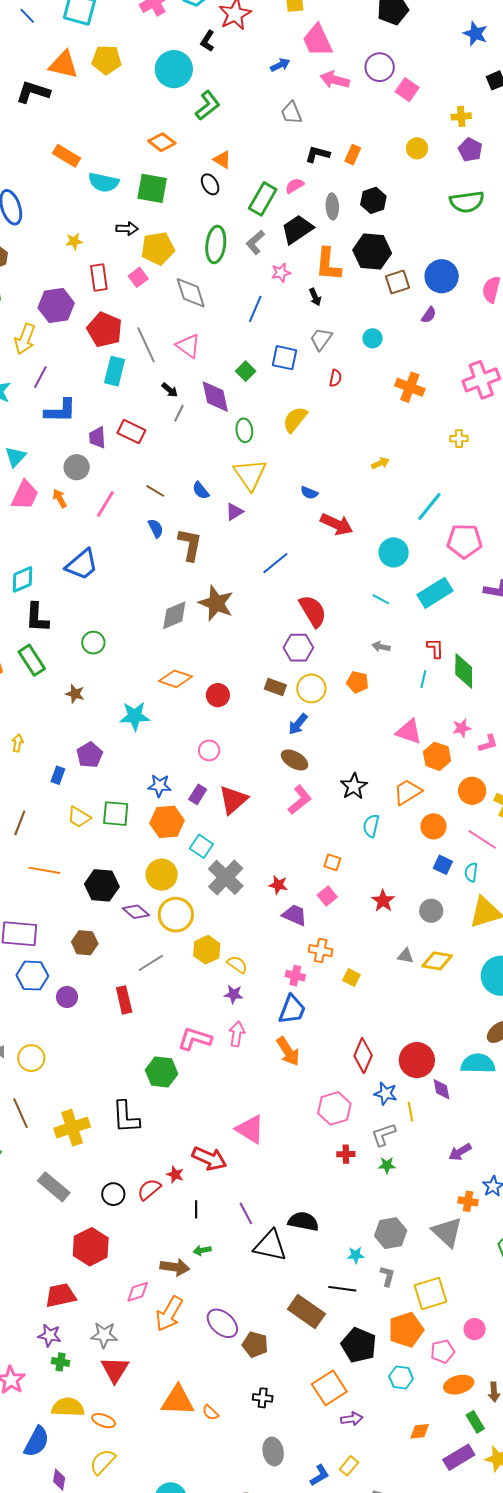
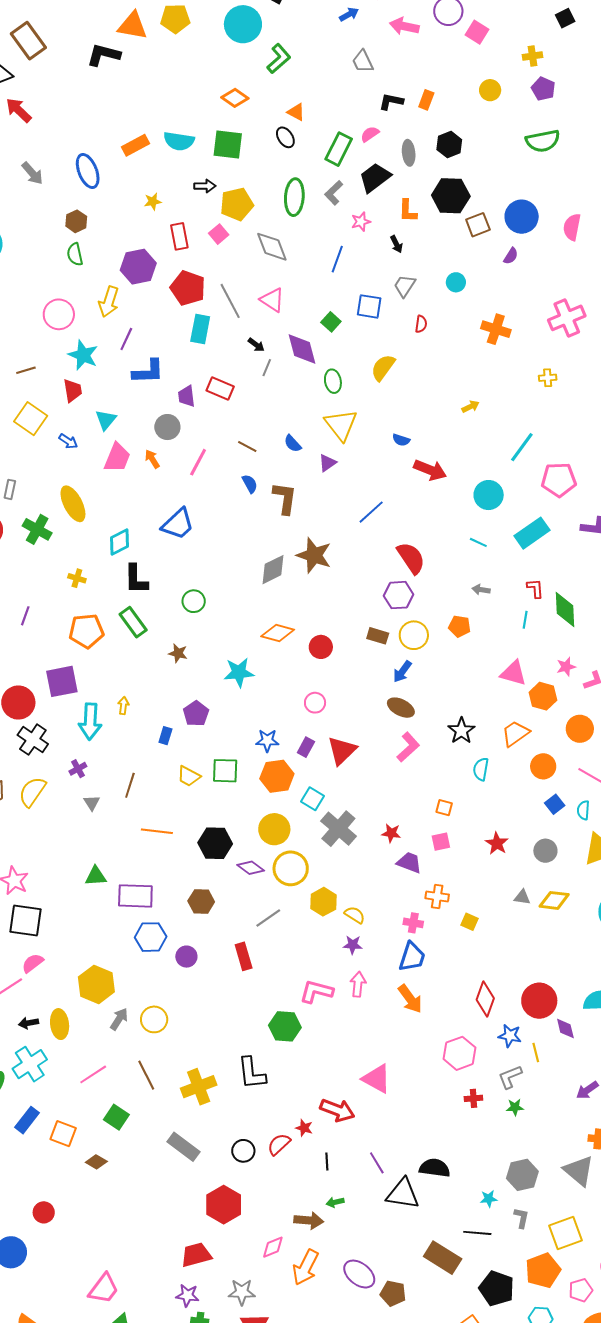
orange rectangle: (66, 156) -> (136, 145), moved, turned -56
orange L-shape: (328, 264) -> (408, 211), size x0.7
blue square: (443, 865) -> (555, 804), turned 30
pink square: (327, 896) -> (441, 842), turned 30

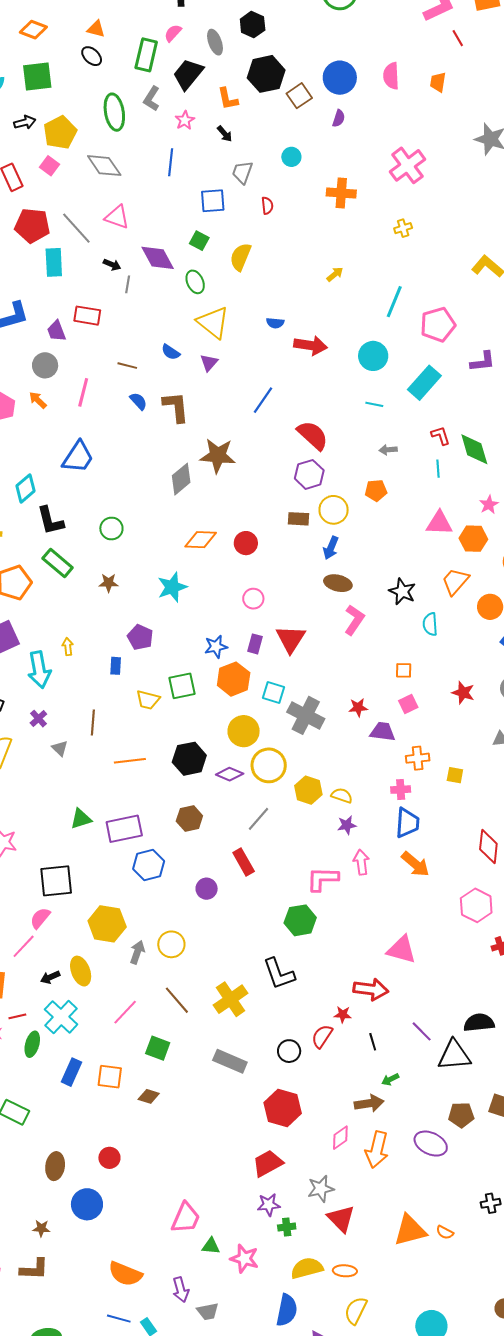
green square: (331, 322) -> (199, 241), moved
black square: (26, 920) -> (56, 881), moved
purple circle: (186, 957) -> (207, 889), moved
brown pentagon: (393, 1293) -> (461, 1115), moved

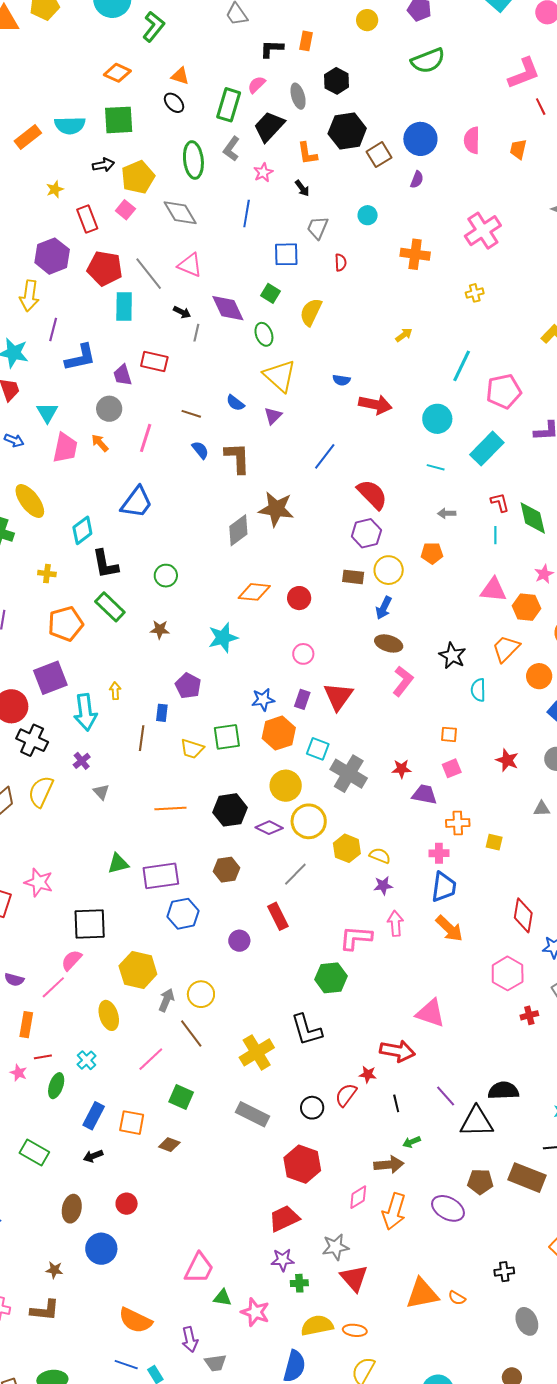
brown line: (93, 722) -> (142, 738), moved
black arrow: (50, 977) -> (93, 1156), moved
brown line: (177, 1000) -> (191, 1034), moved
cyan cross: (61, 1017) -> (87, 1060), size x0.6

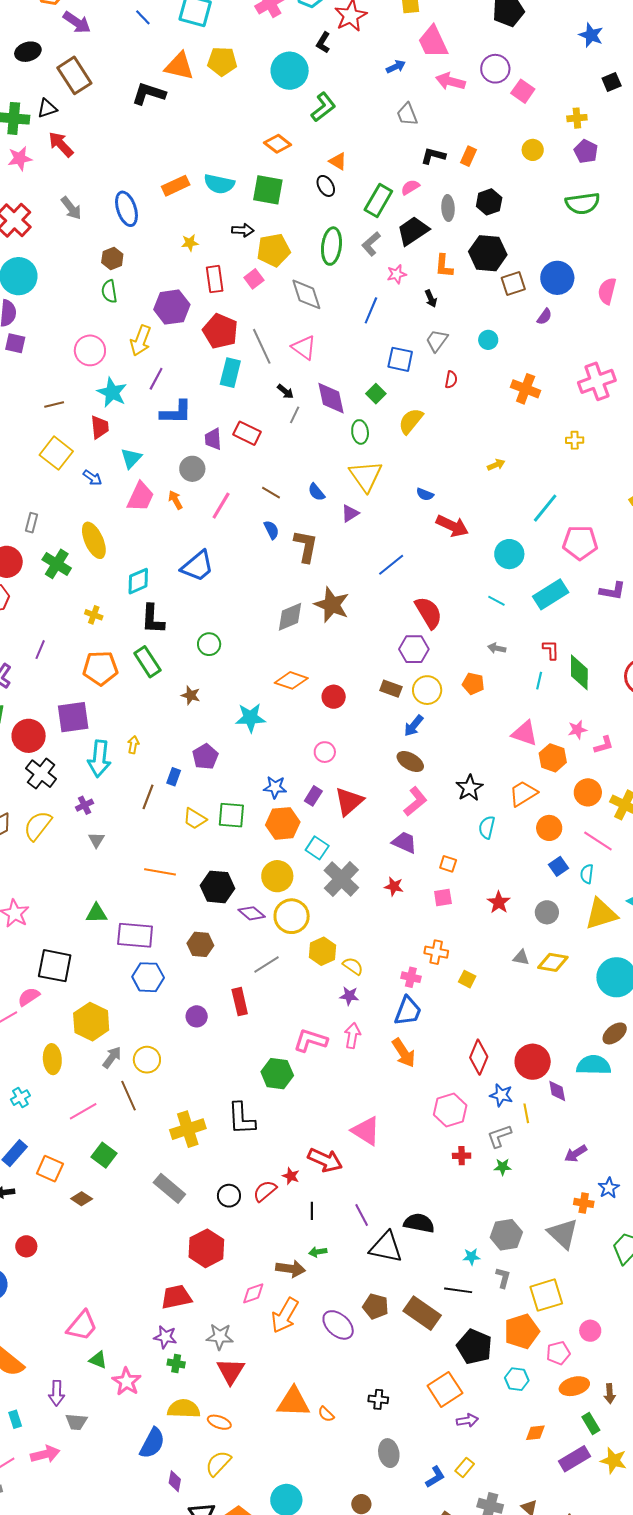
purple trapezoid: (424, 794) -> (404, 842), moved

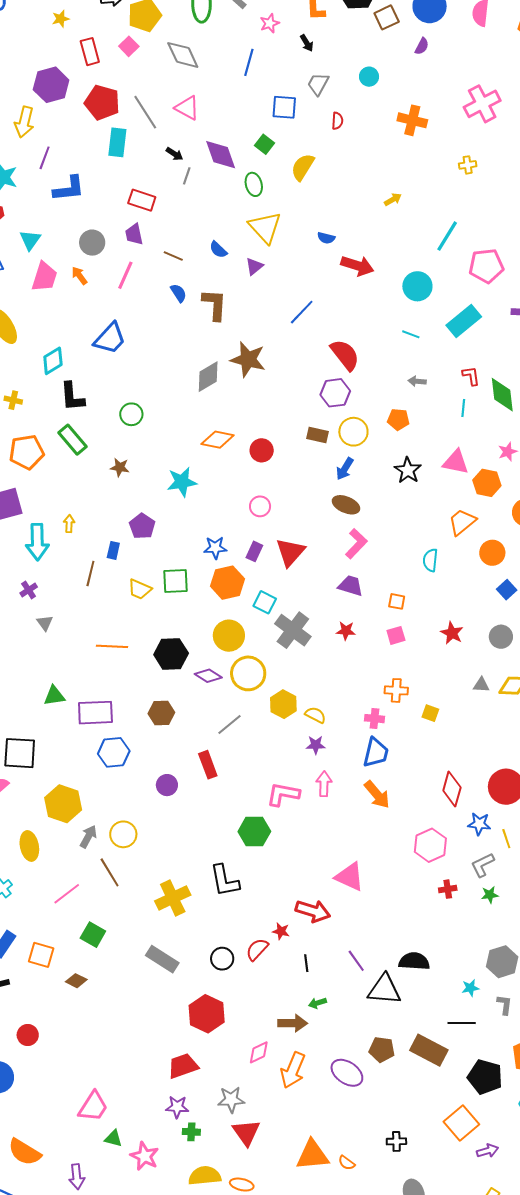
purple trapezoid: (213, 439) -> (134, 234), moved
black star: (469, 788) -> (408, 470), moved

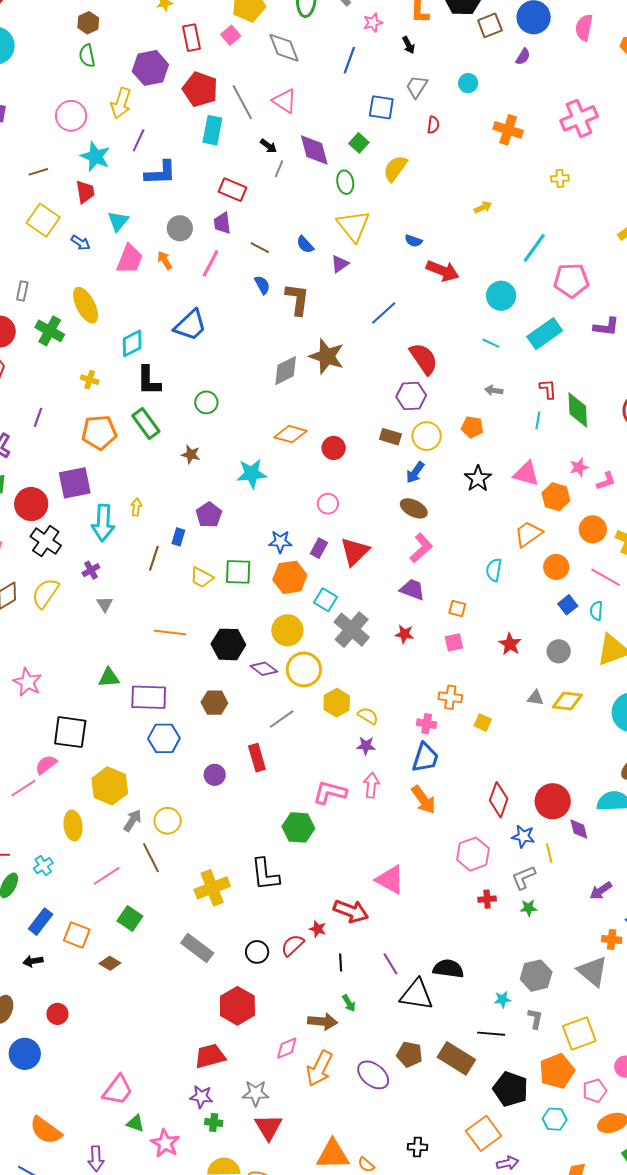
green arrow: (317, 1003) -> (349, 1003), turned -108

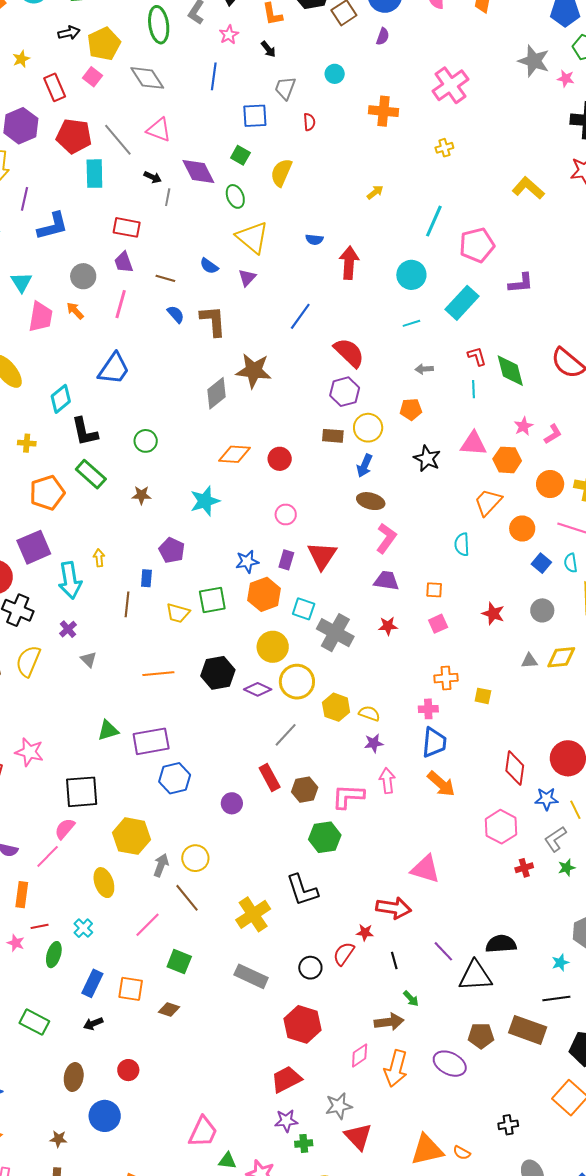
red arrow: (443, 271) -> (349, 263), turned -96
cyan line: (491, 343) -> (411, 323), turned -30
brown hexagon: (214, 703) -> (305, 790), moved

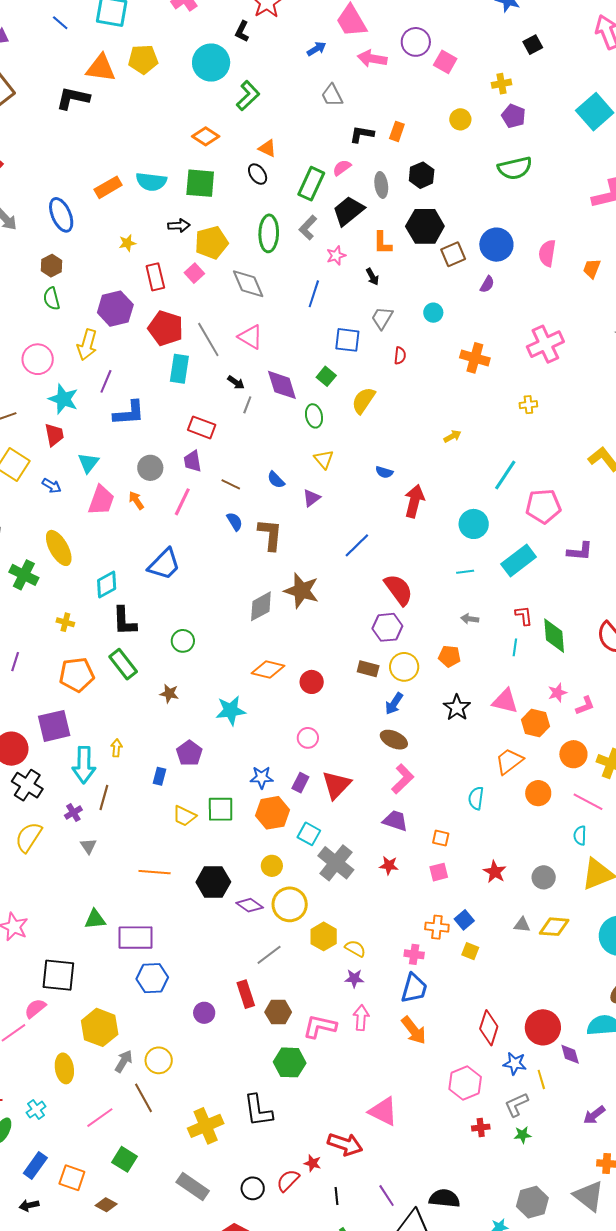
yellow triangle: (252, 237) -> (324, 459), size x0.6
blue square: (541, 563) -> (464, 920), moved
brown line: (127, 604) -> (104, 798), moved
yellow circle: (273, 647) -> (272, 866), size x0.7

